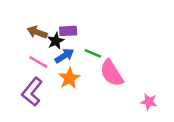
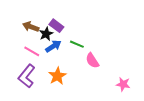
purple rectangle: (68, 31) -> (56, 26), turned 40
pink semicircle: (112, 73) -> (92, 61), size x0.7
orange star: (69, 78) -> (57, 76), moved

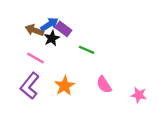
blue arrow: (53, 46) -> (49, 24), moved
pink semicircle: (92, 61) -> (104, 85), moved

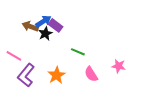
green line: (87, 50) -> (78, 52), moved
pink line: (36, 58) -> (14, 56), moved
pink star: (139, 95) -> (119, 66), moved

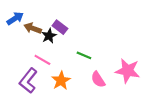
blue arrow: (43, 21) -> (15, 18), moved
pink line: (14, 56) -> (42, 60), moved
pink star: (119, 66) -> (128, 71), size x1.6

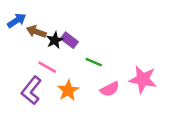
purple rectangle: (60, 27) -> (69, 40), moved
pink semicircle: (98, 79) -> (110, 89), turned -84

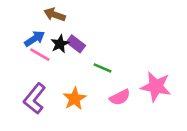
blue arrow: (17, 21) -> (35, 39), moved
brown arrow: (36, 32) -> (55, 15), moved
pink line: (47, 67) -> (40, 55), moved

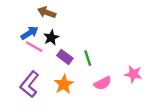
purple rectangle: (76, 44) -> (65, 57), moved
green line: (103, 68) -> (88, 58), turned 49
pink star: (156, 87) -> (133, 74), size x0.7

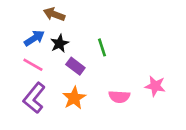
pink line: (34, 47) -> (33, 65), moved
green line: (88, 58) -> (102, 47), moved
pink semicircle: (103, 83) -> (119, 97), turned 30

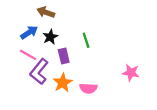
purple rectangle: (75, 66) -> (64, 56), turned 40
pink semicircle: (119, 97) -> (88, 88), moved
purple L-shape: (34, 98) -> (39, 72), moved

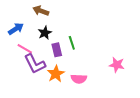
blue arrow: (29, 32) -> (16, 29), moved
green line: (86, 40) -> (72, 43), moved
purple L-shape: (39, 72) -> (35, 64), turned -65

